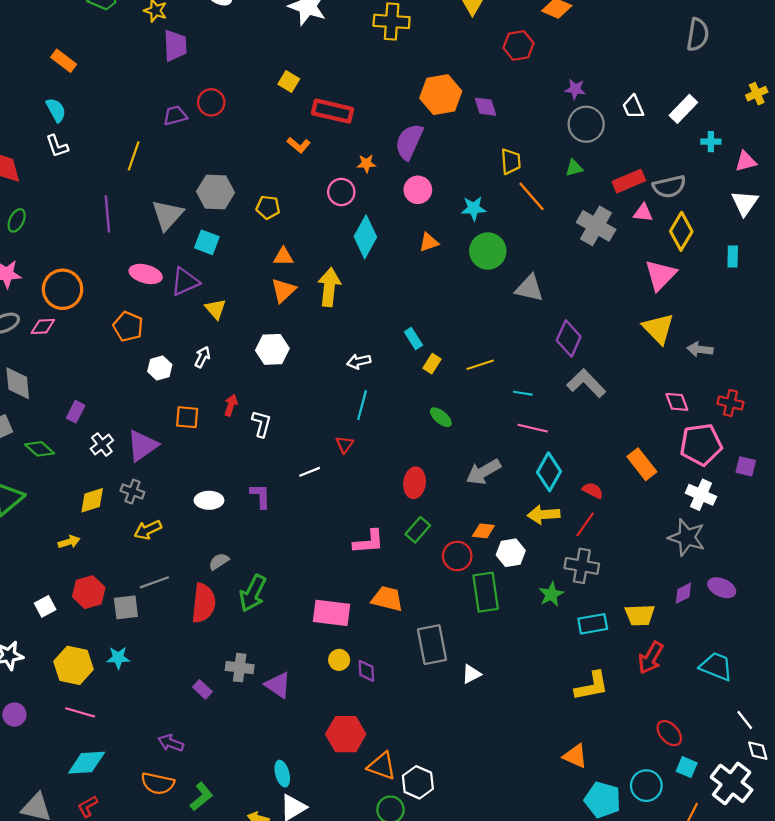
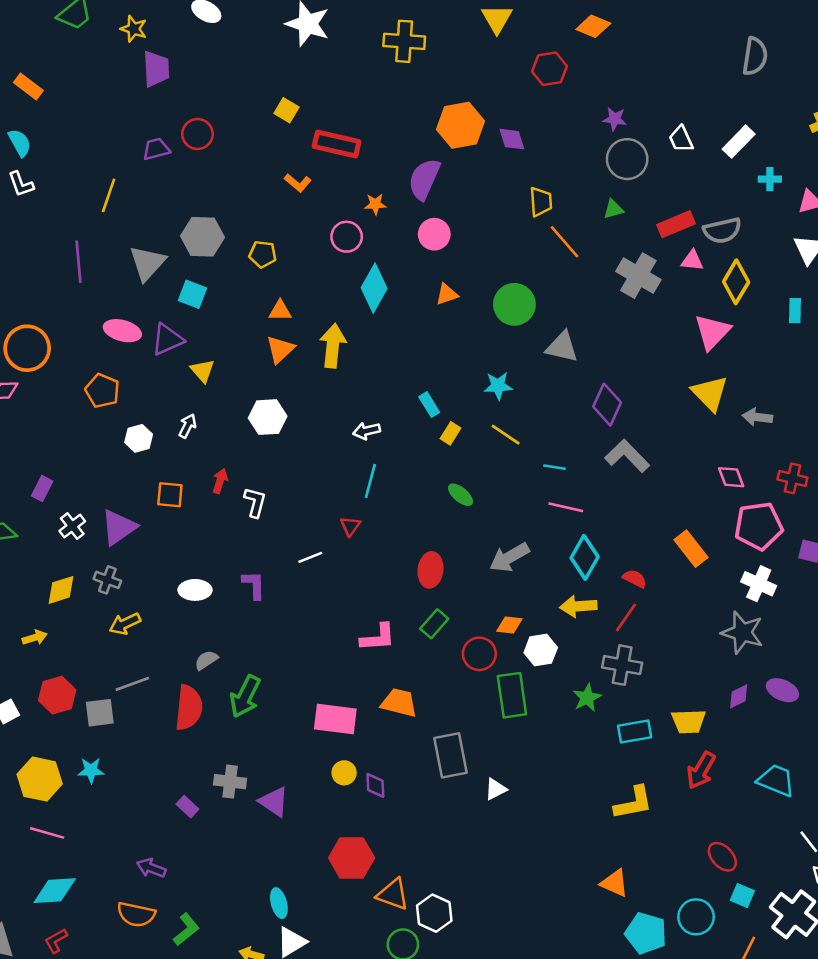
cyan star: (474, 208) -> (498, 386), moved
yellow line: (480, 365) -> (506, 435), turned 52

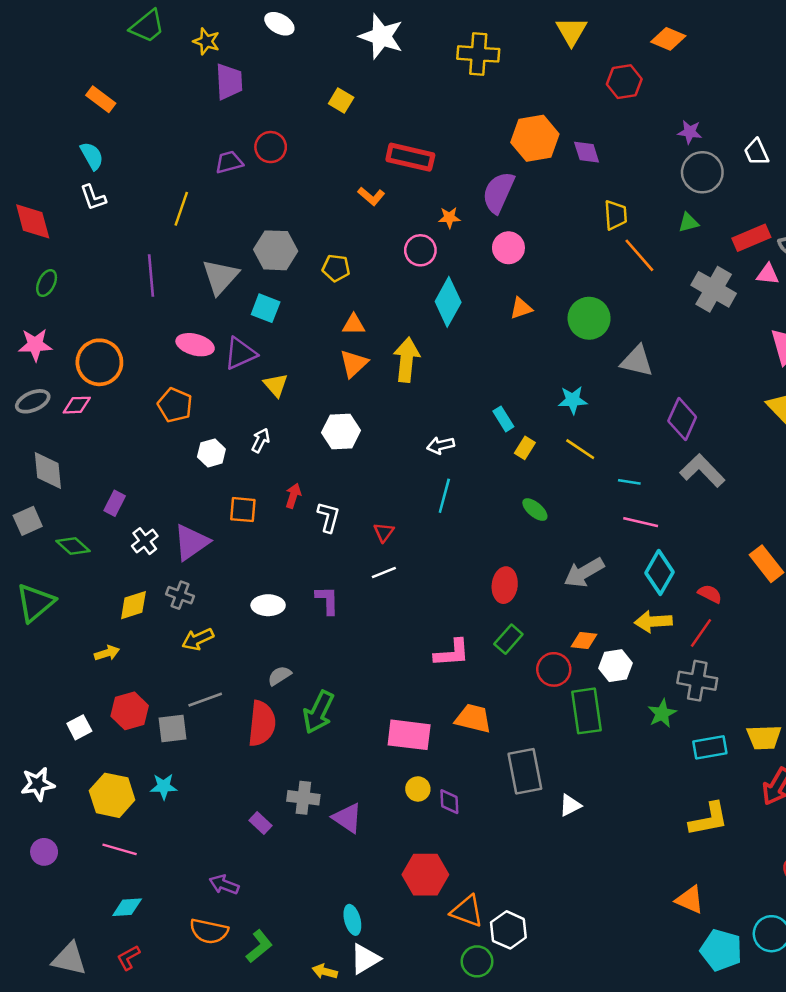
yellow square: (286, 110) -> (341, 101), moved
red triangle: (350, 526) -> (384, 532), moved
cyan diamond: (55, 891) -> (127, 907), size x0.7

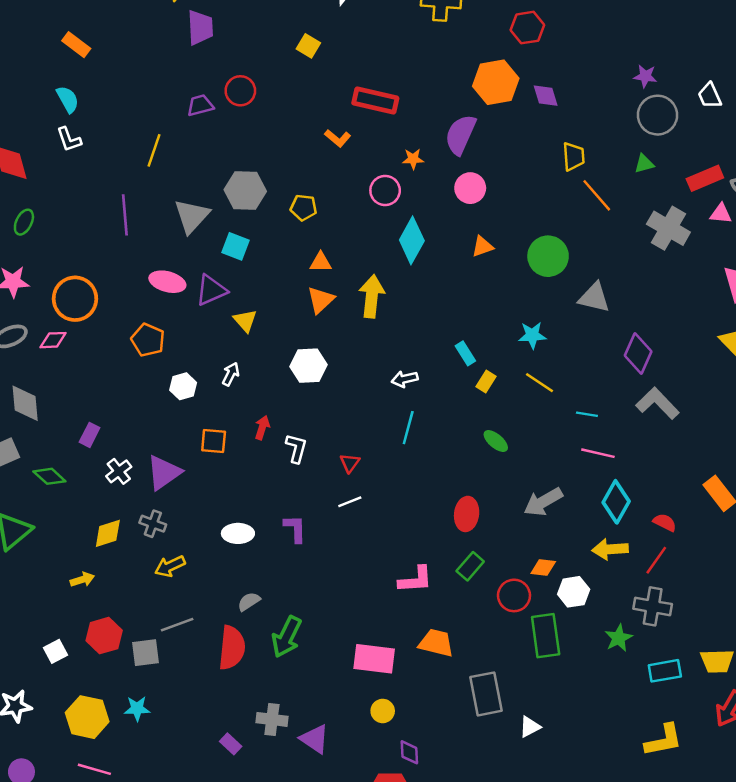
red hexagon: (624, 82) -> (527, 28), moved
purple diamond: (449, 802) -> (409, 752), moved

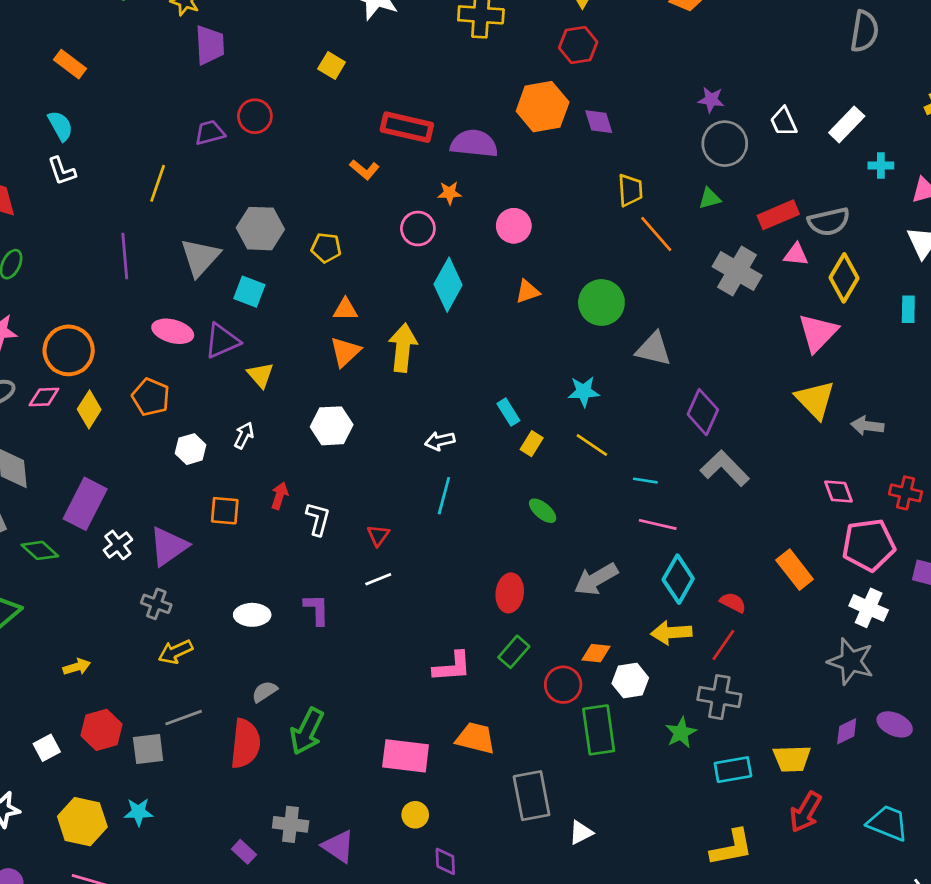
purple semicircle: (460, 135) -> (474, 144), moved, turned 72
purple rectangle: (90, 435) -> (85, 504), size x1.8
yellow diamond: (108, 533) -> (89, 409), moved, turned -40

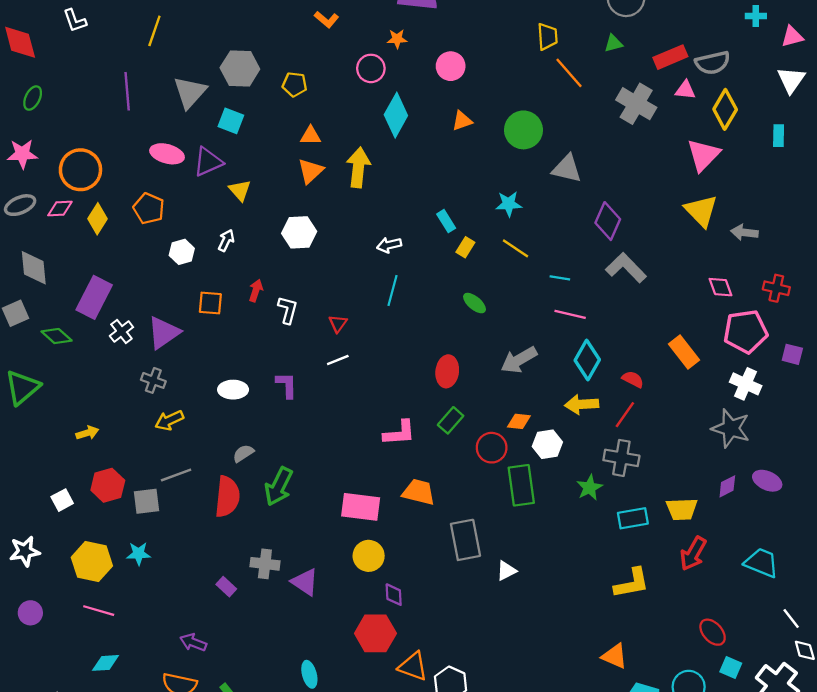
yellow circle: (415, 815) -> (369, 556), size x1.4

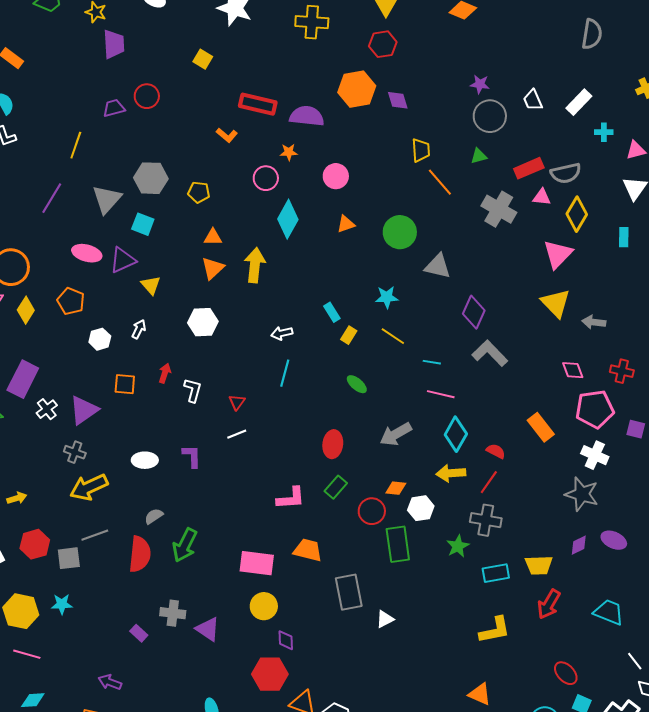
purple line: (127, 91) -> (52, 198), turned 36
yellow arrow: (169, 420) -> (89, 487), size x1.5

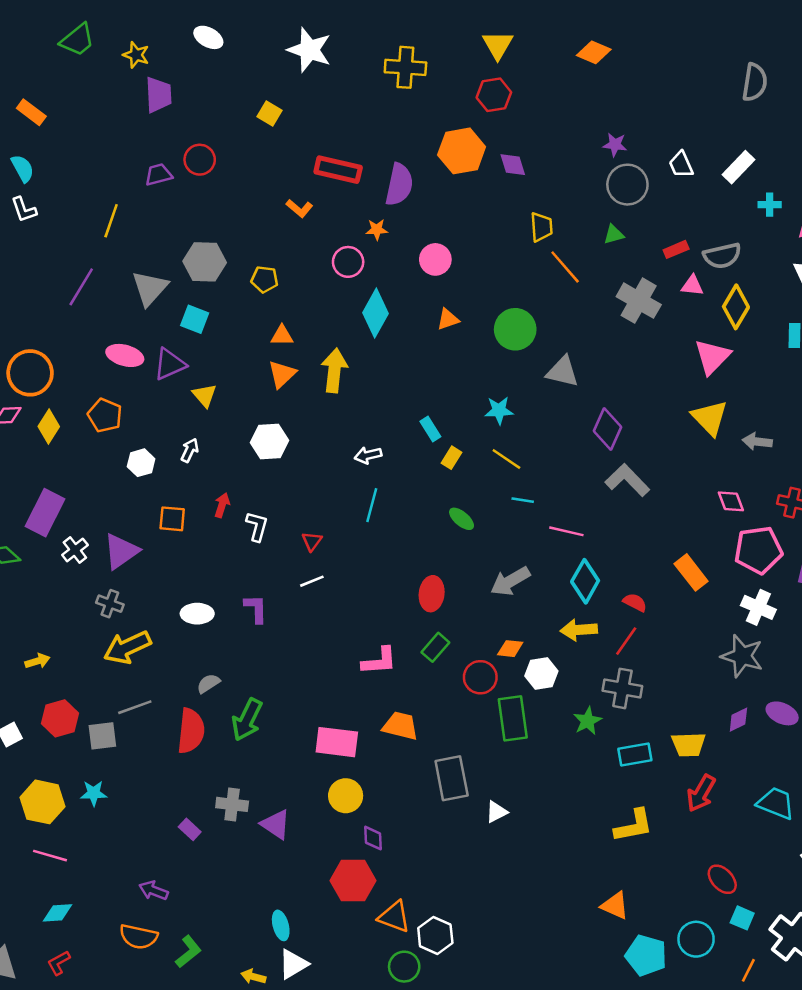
purple semicircle: (307, 116) -> (399, 185), turned 96
red rectangle: (529, 168) -> (676, 249), size x0.7
cyan line: (432, 362) -> (523, 500), moved

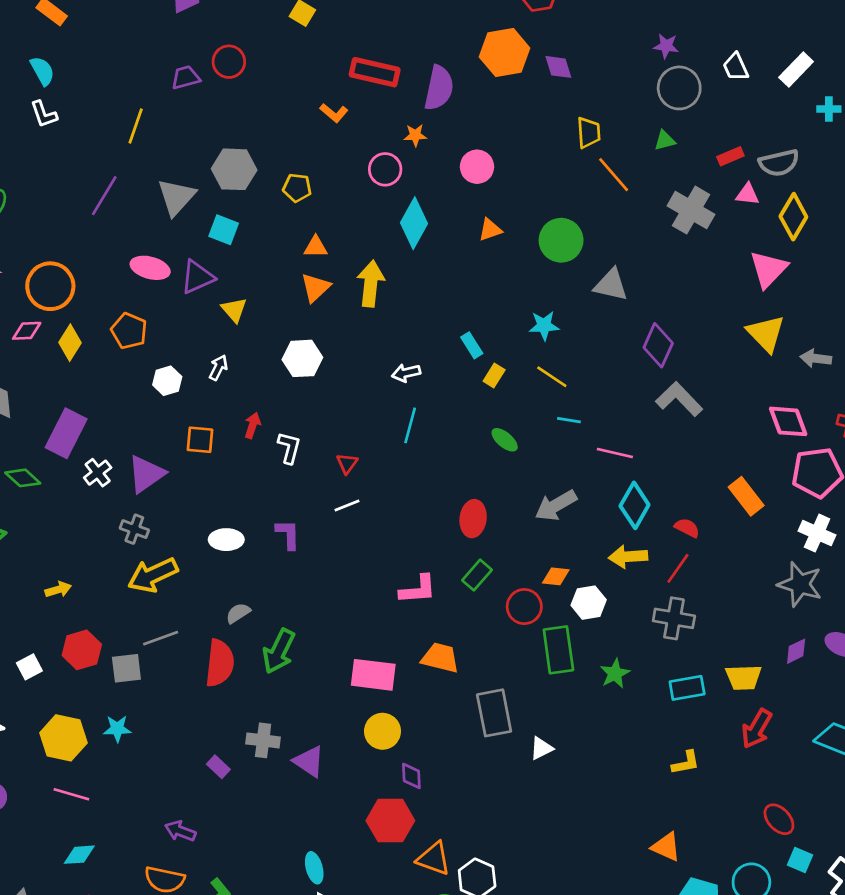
pink diamond: (731, 501) -> (788, 421), size x1.4
green star: (588, 721) -> (615, 674), moved
yellow L-shape: (634, 826) -> (686, 763), size x0.7

